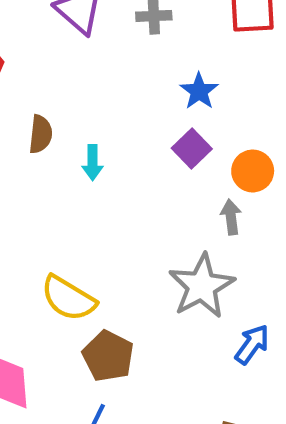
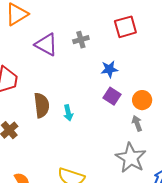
blue star: (199, 91) -> (109, 69), turned -30
brown semicircle: (41, 134) -> (42, 105), size x1.4

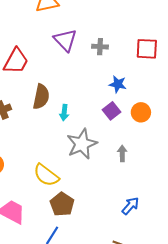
orange circle: (142, 100) -> (141, 112), moved
gray arrow: (137, 123) -> (122, 153), moved
gray star: (131, 158) -> (82, 144), moved

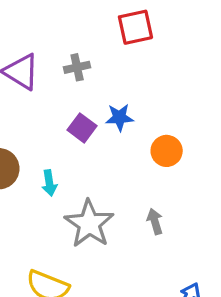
red square: (147, 49) -> (135, 27), moved
purple square: (112, 111) -> (82, 128), moved

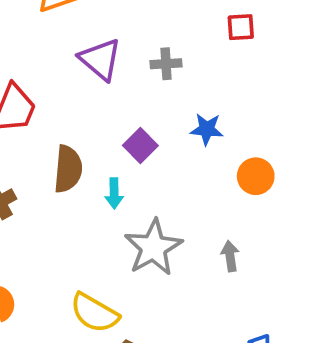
red square: (135, 27) -> (241, 27), size x0.7
purple square: (82, 128) -> (140, 145), moved

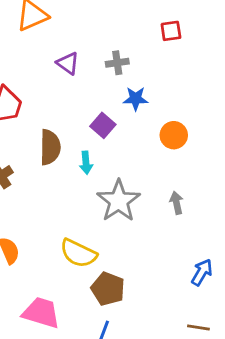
purple triangle: (100, 59) -> (68, 63), size x0.7
blue star: (207, 129) -> (136, 99), moved
orange circle: (256, 176) -> (174, 135), moved

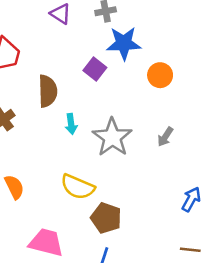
blue star: (136, 99) -> (124, 43), size x1.5
cyan arrow: (86, 163) -> (71, 124), moved
gray arrow: (176, 203) -> (165, 137), turned -132

